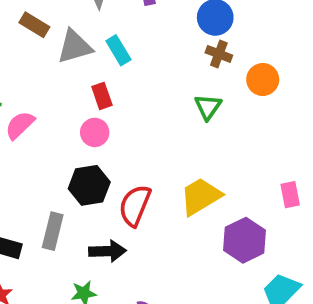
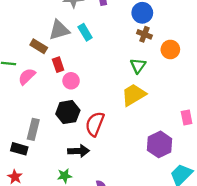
brown rectangle: (34, 25) -> (39, 46), moved
red rectangle: (102, 96) -> (58, 65), moved
yellow trapezoid: (201, 196) -> (134, 95), moved
gray rectangle: (53, 231) -> (33, 129), moved

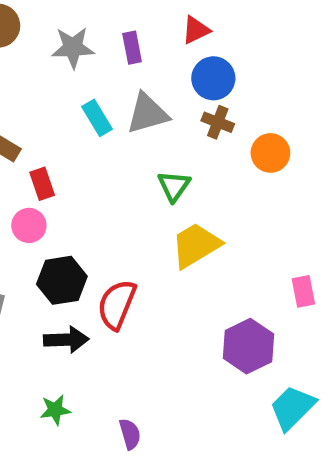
gray triangle: (59, 30) -> (147, 113), moved
green triangle: (138, 66) -> (174, 186), moved
pink circle: (71, 81) -> (29, 225), moved
black arrow: (79, 151) -> (66, 340), moved

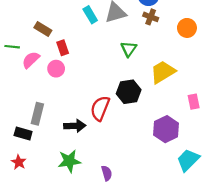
orange circle: (270, 153) -> (187, 28), moved
yellow trapezoid: (196, 245) -> (163, 72), moved
black hexagon: (62, 280) -> (129, 92), moved
green star: (55, 410) -> (69, 161), size x1.5

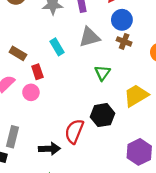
cyan rectangle: (90, 15) -> (57, 47), moved

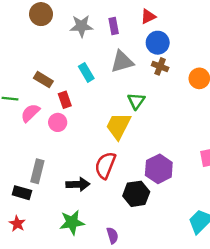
yellow trapezoid: (136, 96) -> (118, 126), moved, turned -32
black hexagon: (102, 115) -> (136, 194), moved
purple hexagon: (139, 152) -> (159, 169), moved

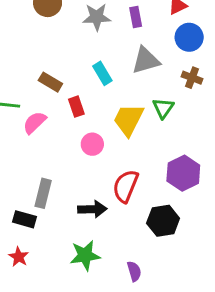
brown cross: (160, 66) -> (192, 78), moved
pink circle: (58, 122) -> (92, 144), moved
yellow trapezoid: (118, 126) -> (128, 120), moved
purple hexagon: (159, 169) -> (183, 173), moved

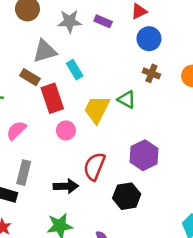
purple rectangle: (136, 17) -> (103, 21), turned -56
gray triangle: (146, 60) -> (45, 51), moved
red rectangle: (76, 107) -> (52, 98), size x1.6
green triangle: (163, 108) -> (127, 99), turned -36
pink semicircle: (35, 122) -> (16, 130), moved

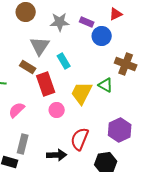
blue circle: (149, 39) -> (102, 36), moved
gray triangle: (45, 51) -> (40, 46), turned -40
brown cross: (151, 73) -> (126, 64), size x1.5

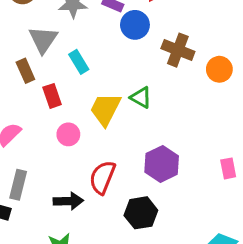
brown cross: (126, 64) -> (178, 50), moved
brown rectangle: (28, 67) -> (25, 71), turned 35
red rectangle: (46, 84) -> (52, 96), size x0.7

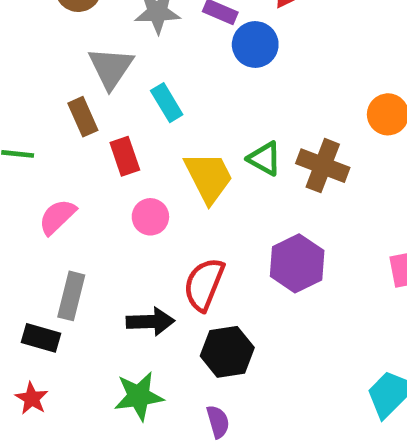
brown cross: (178, 50) -> (323, 166), moved
yellow trapezoid: (105, 109) -> (209, 177), turned 126
black hexagon: (141, 213) -> (227, 352), moved

